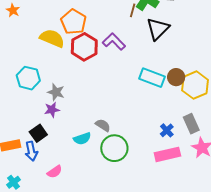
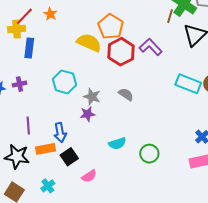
gray semicircle: (103, 125) -> (126, 94), moved
black square: (38, 133) -> (69, 157), moved
green circle: (114, 148) -> (149, 154), size x0.7
blue arrow: (31, 151) -> (60, 133), moved

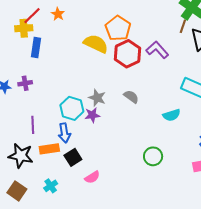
brown line: (170, 16) -> (183, 26), moved
cyan hexagon: (65, 82) -> (72, 108), moved
cyan semicircle: (117, 143) -> (171, 115), moved

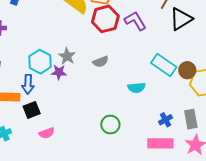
gray semicircle: (131, 97) -> (101, 62), turned 112

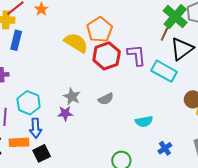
purple L-shape: (135, 21) -> (137, 55), turned 30
cyan hexagon: (40, 62) -> (29, 103), moved
cyan rectangle: (164, 65) -> (164, 71), moved
blue cross: (166, 120) -> (165, 148), moved

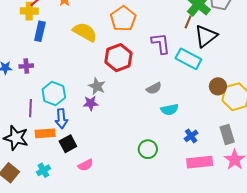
yellow semicircle: (76, 43) -> (85, 32), moved
red hexagon: (107, 56) -> (118, 58), moved
gray semicircle: (106, 99) -> (154, 88), moved

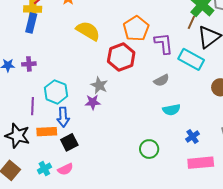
orange pentagon: (123, 19) -> (136, 29), moved
blue rectangle: (40, 31) -> (31, 23), moved
gray semicircle: (154, 88) -> (161, 80), moved
pink semicircle: (86, 165) -> (65, 169), moved

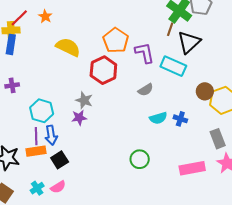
purple line: (32, 106) -> (36, 136), moved
blue cross: (193, 136) -> (180, 119), moved, turned -32

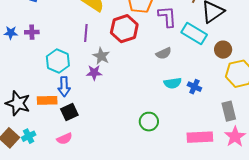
brown circle: (205, 91) -> (223, 50), moved
purple line: (36, 136) -> (86, 33), moved
cyan cross: (37, 188) -> (29, 136), moved

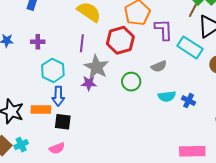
purple cross: (32, 32) -> (38, 42), moved
gray star: (101, 56) -> (96, 67), size x1.4
black square: (69, 112) -> (63, 122), turned 30
green circle: (149, 122) -> (131, 82), moved

